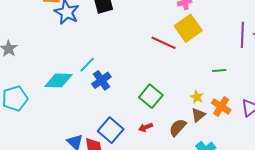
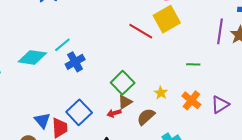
yellow star: (197, 97) -> (161, 93), moved
brown triangle: (198, 115) -> (125, 102), moved

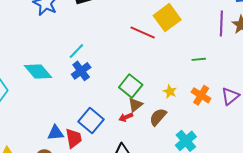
cyan line: (62, 45) -> (76, 51), moved
cyan diamond: (32, 57) -> (38, 72), turned 48
blue triangle: (42, 120) -> (55, 133), turned -48

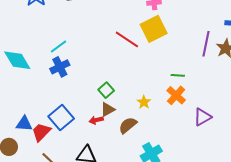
green square: (131, 86) -> (106, 90), size x0.7
orange cross: (201, 95) -> (176, 95), moved
red trapezoid: (74, 138) -> (41, 132), turned -135

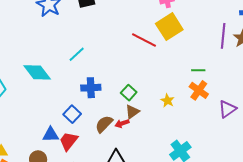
blue cross: (60, 67) -> (91, 88), moved, turned 30
blue square: (61, 117) -> (72, 114), moved, size x0.7
brown semicircle: (128, 125) -> (104, 124), moved

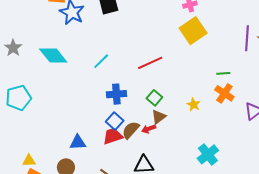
red line: (144, 40) -> (150, 63), moved, turned -50
cyan diamond: (37, 72) -> (53, 56), moved
blue square: (72, 114) -> (115, 121), moved
red trapezoid: (69, 141) -> (113, 136), moved, turned 35

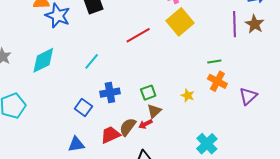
cyan diamond: (53, 56) -> (43, 60), turned -72
red line: (150, 63) -> (138, 35), moved
green square: (154, 98) -> (148, 93), turned 35
blue square: (115, 121) -> (83, 107), moved

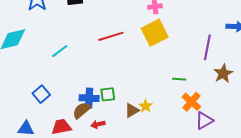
brown star: (255, 24) -> (223, 73), moved
orange cross: (217, 81) -> (191, 102), moved
blue cross: (110, 93) -> (89, 98), moved
brown triangle: (154, 111) -> (132, 110), moved
brown semicircle: (128, 127) -> (82, 110), moved

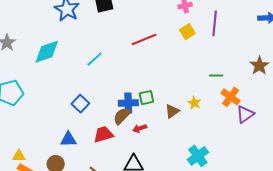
yellow square: (155, 33) -> (187, 32), size x0.6
purple line: (207, 47) -> (215, 23), moved
yellow star: (146, 106) -> (194, 103), moved

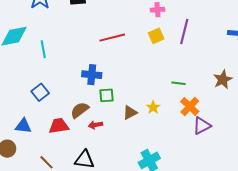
cyan line: (95, 59) -> (43, 49), moved, turned -66
blue cross: (128, 103) -> (92, 75), moved

